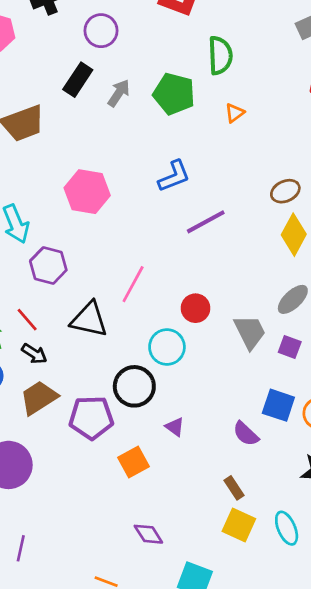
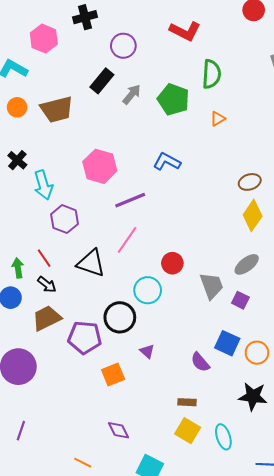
blue L-shape: (174, 176) -> (167, 162), turned -136
purple line: (206, 222) -> (130, 200), moved
brown rectangle: (234, 488) -> (187, 402), turned -60

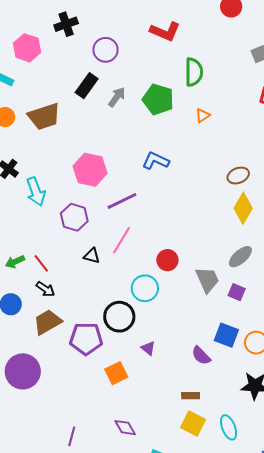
purple hexagon: (65, 219) -> (74, 217), moved
black triangle: (91, 263) -> (92, 256), moved, size x0.6
green arrow: (18, 268) -> (15, 262), moved, turned -102
purple line: (21, 431) -> (72, 436), moved

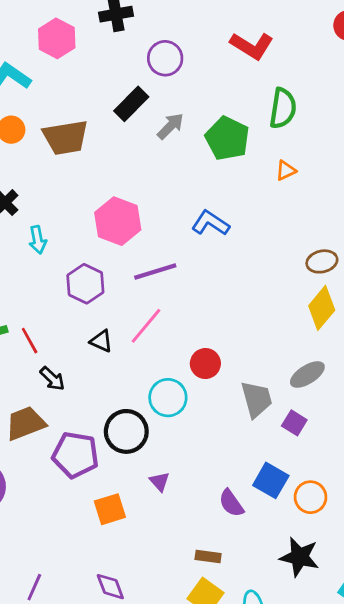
cyan arrow: (36, 192) -> (38, 240), size x0.7
black arrow: (46, 289) -> (52, 379), moved

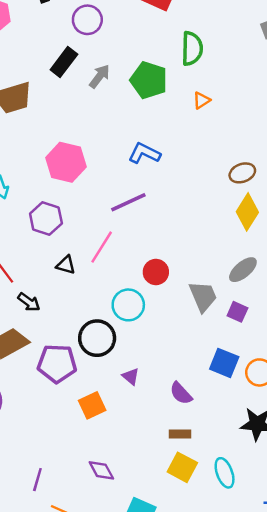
purple line: (155, 272) -> (128, 202), moved
purple semicircle: (231, 503) -> (181, 393), moved

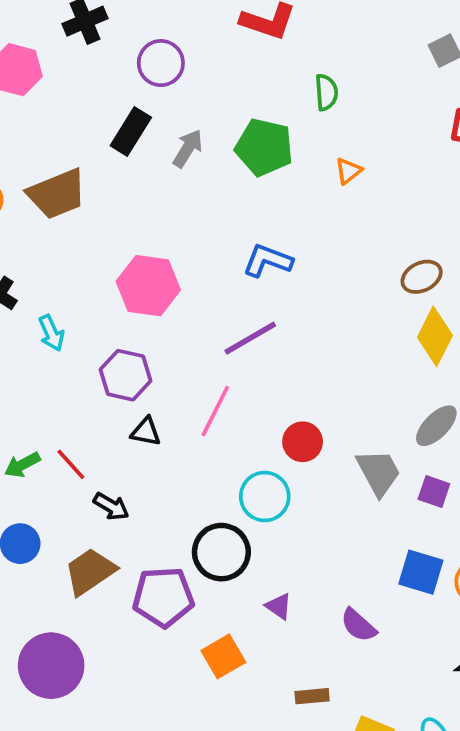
green semicircle: (192, 48) -> (326, 92), size x0.7
black triangle: (66, 265) -> (146, 432), moved
brown rectangle: (180, 434) -> (312, 696), moved

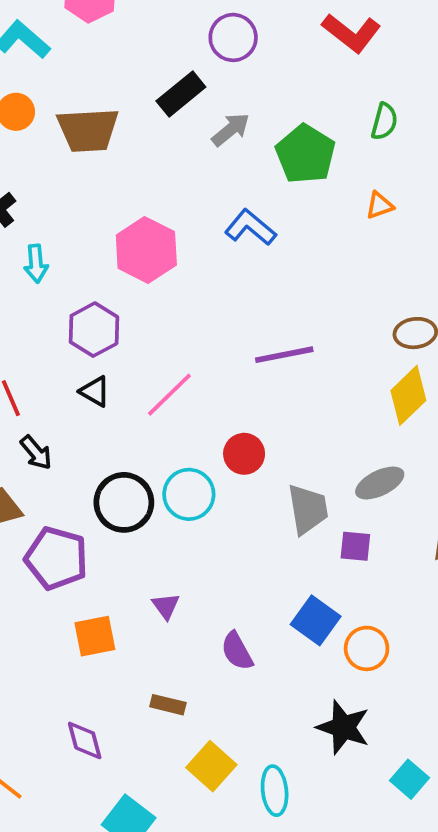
blue L-shape: (268, 261) -> (250, 227), moved
purple line: (250, 338) -> (284, 355), moved
purple square: (434, 492) -> (355, 546), turned -32
black circle: (221, 552) -> (124, 502), moved

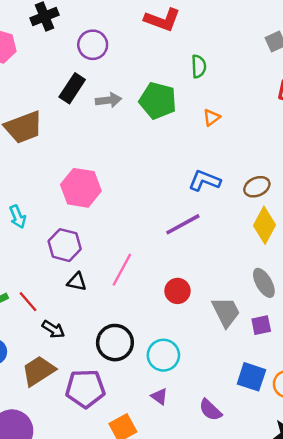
gray arrow: (231, 130) -> (109, 100), turned 50
blue L-shape: (250, 227) -> (205, 181), moved
gray ellipse: (380, 483) -> (264, 283), turned -76
cyan circle: (189, 494) -> (163, 355), moved

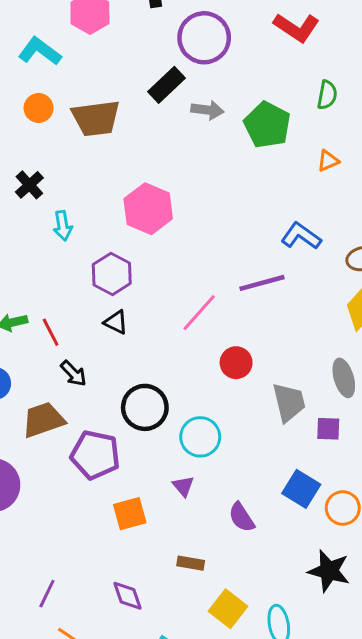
purple circle: (93, 45) -> (204, 38), size x1.4
pink line: (122, 270) -> (199, 313), moved

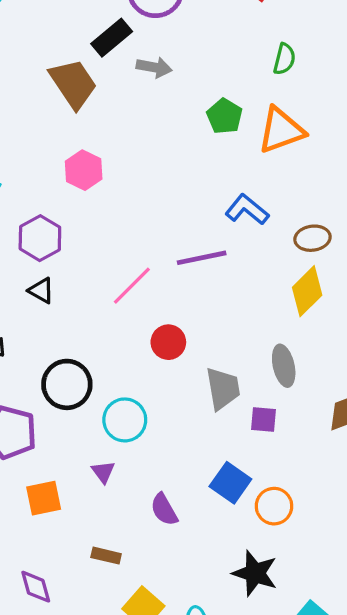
brown trapezoid: (96, 118) -> (73, 84), moved, turned -120
green pentagon: (267, 125) -> (225, 116), moved, size x0.7
orange triangle: (328, 161) -> (281, 130), size x2.0
pink hexagon: (148, 209) -> (84, 170), size x0.7

